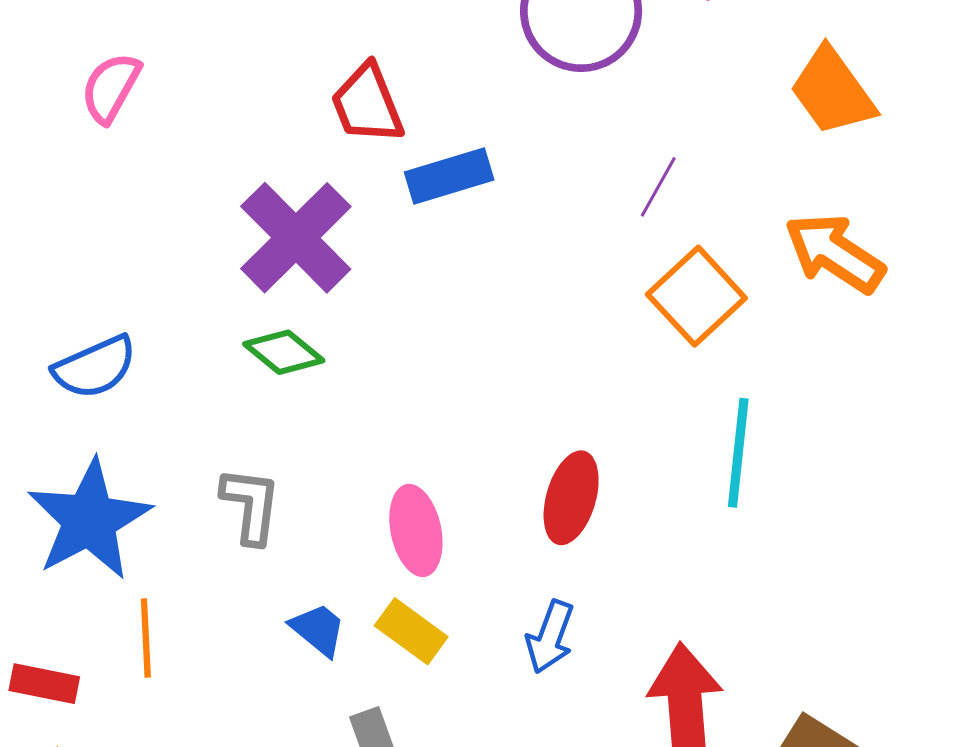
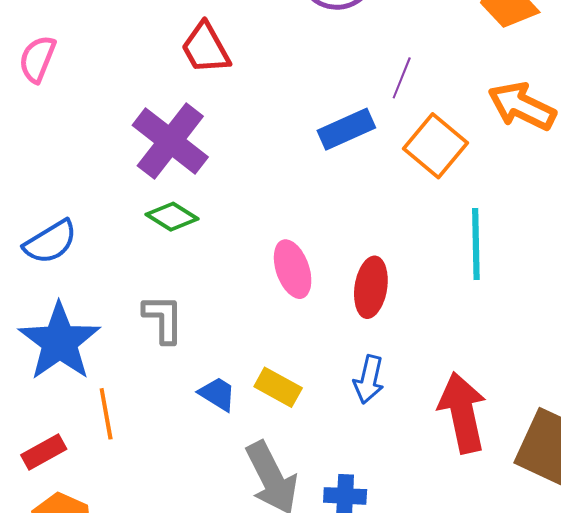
blue rectangle: (449, 176) -> (346, 129), moved
pink ellipse: (416, 530) -> (293, 269), moved
red rectangle: (44, 684) -> (44, 452), turned -33

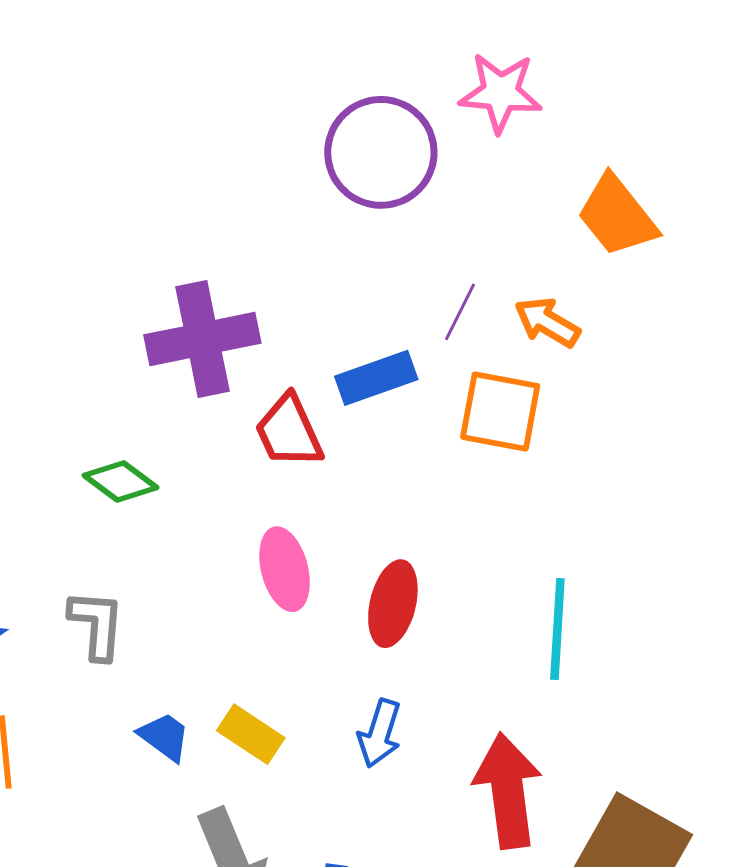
red trapezoid: (206, 48) -> (289, 431), moved
orange arrow: (522, 106) -> (547, 322), moved, size x0.7
purple cross: (170, 141) -> (202, 339), moved, turned 36
orange square: (436, 146) -> (500, 411), turned -34
cyan line: (476, 244) -> (557, 629), moved

